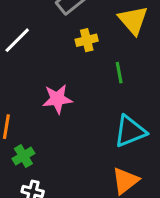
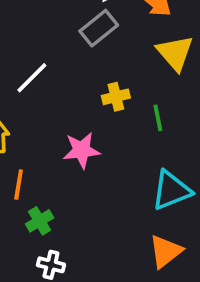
yellow cross: (87, 40) -> (116, 97), moved

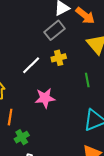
white line: (32, 78) -> (31, 65), moved
yellow cross: (116, 97) -> (59, 58), moved

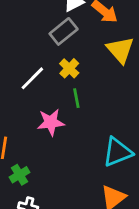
yellow cross: (59, 58) -> (69, 68), turned -32
green line: (87, 80) -> (76, 98), moved

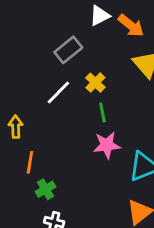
gray rectangle: (64, 31) -> (68, 50), moved
pink star: (51, 122) -> (107, 145), moved

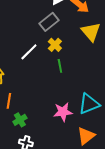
gray rectangle: (68, 50) -> (49, 22), moved
pink star: (107, 145) -> (63, 112), moved

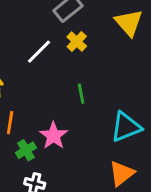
green line: (60, 66) -> (81, 94), moved
pink star: (63, 112) -> (53, 136), moved, turned -30

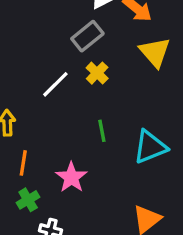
cyan triangle: (126, 127) -> (150, 147), moved
green cross: (26, 150) -> (28, 200), moved

